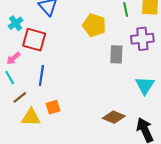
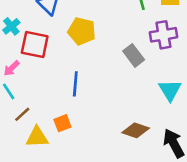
yellow pentagon: (94, 25) -> (82, 31), moved
gray rectangle: (116, 54) -> (134, 55), turned -36
blue line: (41, 76) -> (75, 84), moved

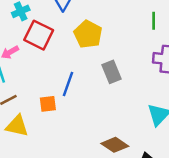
gray rectangle: (134, 55) -> (111, 72), moved
orange square: (62, 123) -> (48, 104), moved

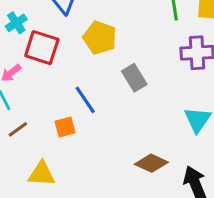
blue line: (68, 84) -> (85, 100), turned -45
yellow triangle: (17, 126) -> (42, 174), moved

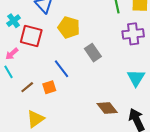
brown line: (18, 129) -> (27, 87), moved
brown diamond: (151, 163) -> (107, 108), turned 30
yellow triangle: (42, 174) -> (35, 119), turned -36

